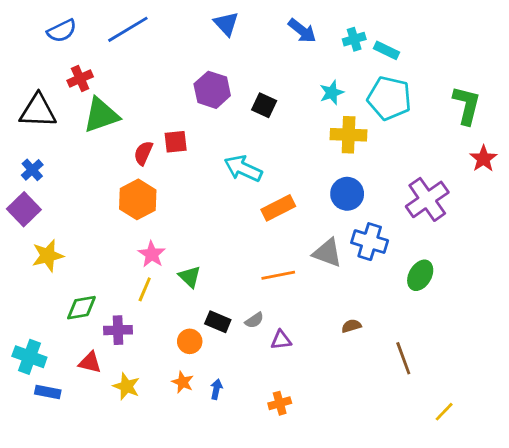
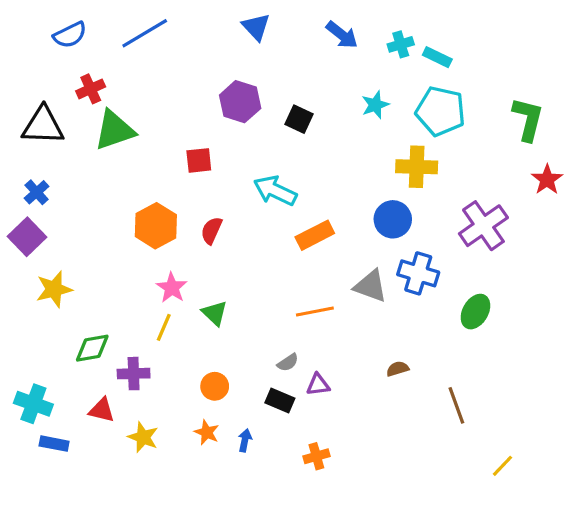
yellow cross: (349, 135) -> (417, 167), moved
red semicircle: (143, 153) -> (211, 230), moved
black rectangle: (218, 322) -> (280, 401), moved

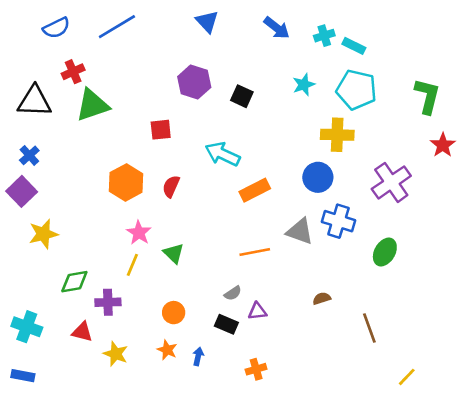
blue rectangle: (54, 444) -> (23, 376), moved

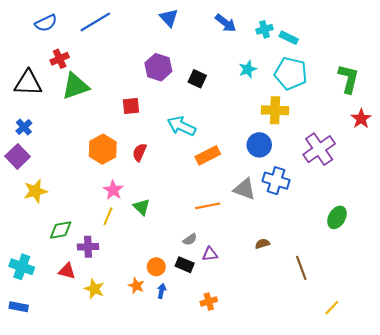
green ellipse: (385, 252) -> (337, 217), moved
orange circle: (174, 313) -> (156, 267), moved

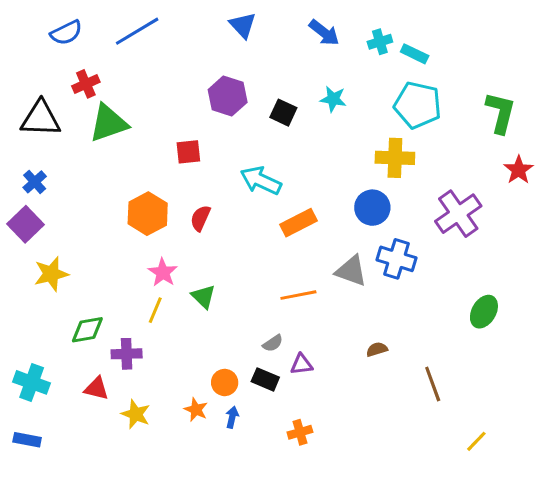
cyan star: (248, 69) -> (333, 99), moved, turned 30

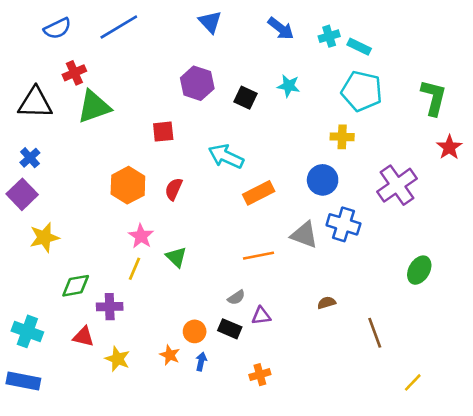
yellow cross: (395, 158) -> (342, 137), size x0.7
blue rectangle: (27, 440) -> (23, 381), size x1.4

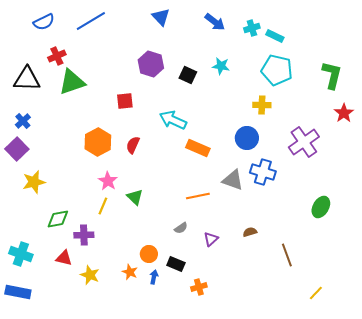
orange rectangle: (259, 193) -> (198, 148), turned 50
purple triangle: (261, 316) -> (211, 239), moved, turned -35
black rectangle: (230, 329) -> (176, 264), moved

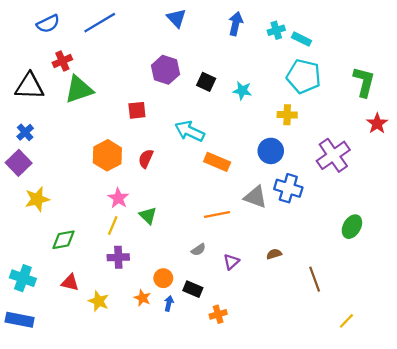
blue arrow: (215, 22) -> (236, 24), turned -115
cyan star: (221, 66) -> (242, 91), moved
purple cross: (84, 235) -> (118, 257), moved

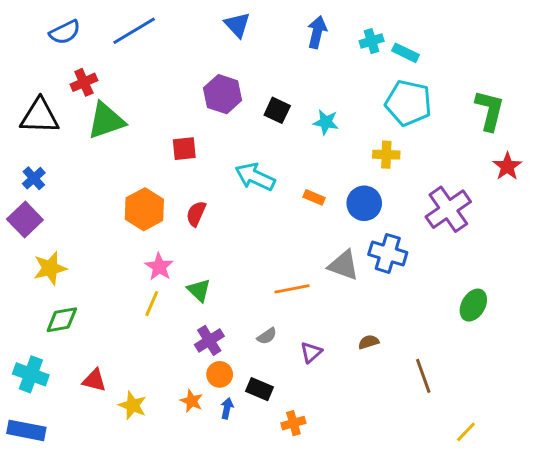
orange rectangle: (217, 162) -> (314, 197), moved, size x0.6
green diamond: (63, 240) -> (62, 320), moved
purple cross: (118, 257) -> (209, 340), moved, turned -30

